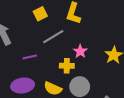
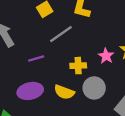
pink star: (80, 51) -> (106, 56), moved

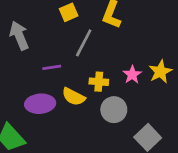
gray line: (61, 34) -> (84, 43), turned -35
yellow semicircle: (64, 92) -> (74, 97), moved

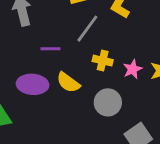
yellow cross: (99, 82) -> (103, 61), moved

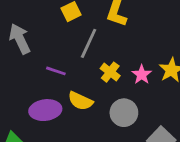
purple line: (50, 49) -> (56, 71), turned 30
yellow cross: (103, 61) -> (110, 72), turned 36

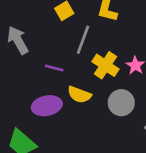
yellow cross: (110, 72) -> (105, 65), size x1.4

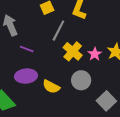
purple line: (54, 68) -> (27, 49), moved
yellow semicircle: (79, 95) -> (51, 87), moved

